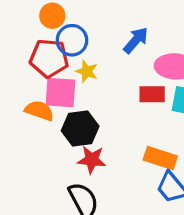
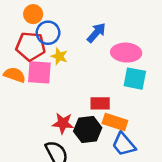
red rectangle: (152, 94) -> (100, 103), moved
orange semicircle: (39, 111) -> (15, 75), moved
black hexagon: (80, 129) -> (88, 129), moved

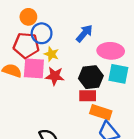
red star: (63, 123) -> (55, 76), moved
black hexagon: (88, 129) -> (91, 77), moved

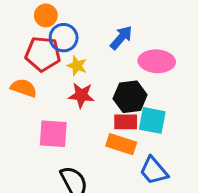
pink square: (34, 68) -> (53, 134), moved
cyan square: (118, 74) -> (152, 120), moved
orange rectangle: (101, 112) -> (121, 144), moved

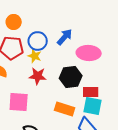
blue circle: (64, 38) -> (38, 41), moved
cyan square: (152, 120) -> (93, 106), moved
red rectangle: (126, 122) -> (91, 92), moved

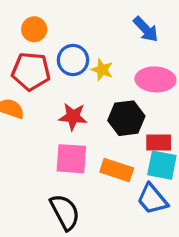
blue arrow: (65, 37) -> (146, 29), moved, turned 96
yellow star: (35, 56) -> (102, 70), moved
pink square: (19, 102) -> (71, 159), moved

